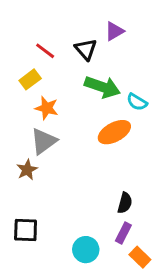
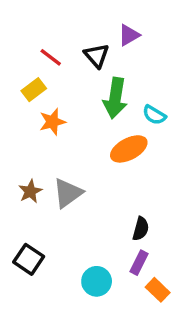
green arrow: (102, 87) -> (115, 98), turned 80
orange star: (47, 108) -> (52, 122), turned -30
gray triangle: (44, 141) -> (68, 193), moved
black square: (26, 230) -> (29, 259), turned 32

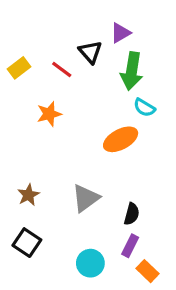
red line: (51, 57) -> (62, 69), moved
yellow rectangle: (34, 90) -> (19, 68), moved
green arrow: (115, 98) -> (132, 71), moved
brown star: (30, 191) -> (28, 195), moved
gray triangle: (68, 193) -> (86, 198), moved

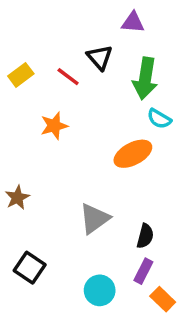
purple triangle: (121, 33) -> (133, 22), moved, turned 35
brown star: (28, 195) -> (17, 198), moved

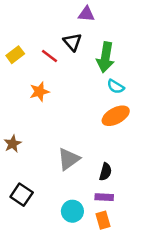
purple triangle: (133, 22) -> (86, 14), moved
orange ellipse: (133, 154) -> (116, 116), moved
purple rectangle: (143, 271) -> (104, 197), turned 66
orange rectangle: (163, 299) -> (103, 220), moved, turned 30

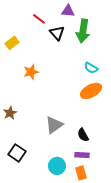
red line: (50, 56) -> (39, 19), moved
green arrow: (105, 57) -> (83, 31), moved
black semicircle: (105, 172) -> (83, 135), turned 136

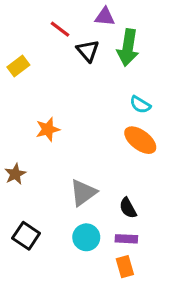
orange star: (31, 72) -> (48, 129), moved
orange ellipse: (91, 91) -> (140, 140), turned 65
cyan circle: (57, 166) -> (86, 237), moved

